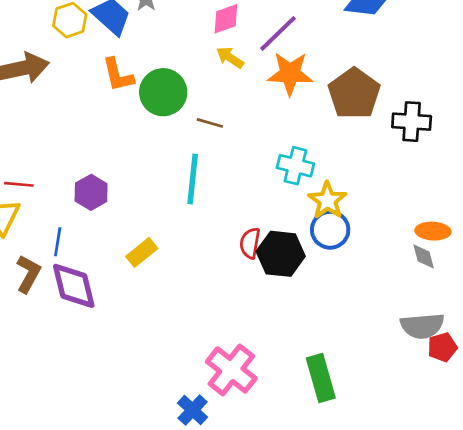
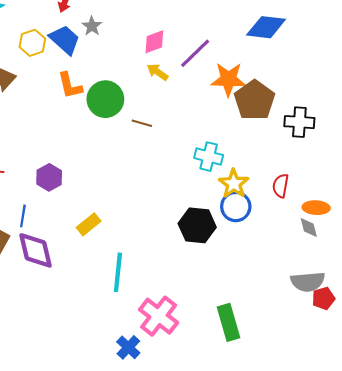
orange star: (290, 74) -> (228, 79), moved
cyan line: (193, 179) -> (118, 272), moved
red semicircle: (250, 243) -> (281, 186), moved

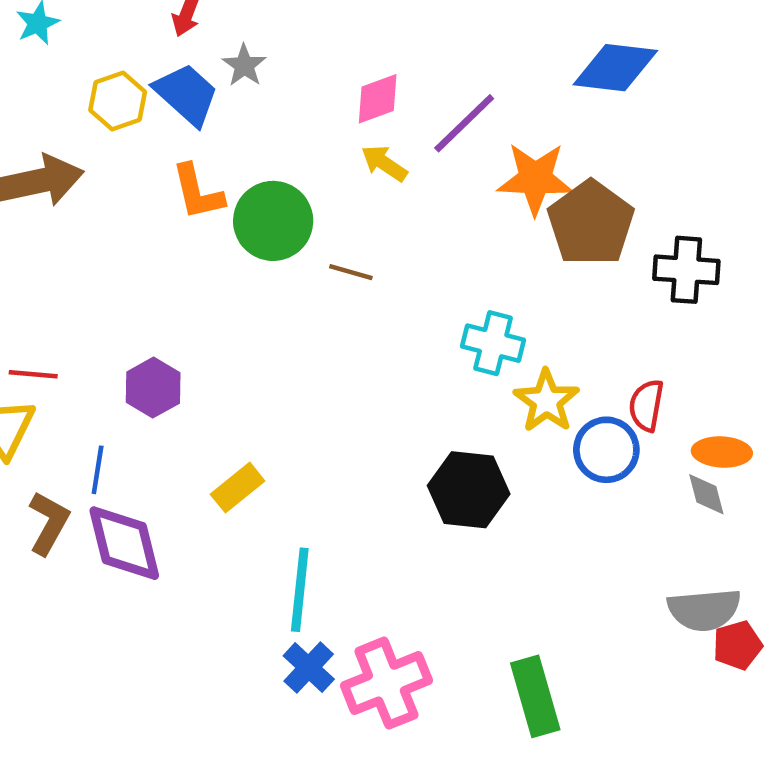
blue circle: (236, 207) -> (606, 450), moved
pink cross: (159, 316) -> (386, 683), turned 30
blue cross: (128, 347) -> (309, 668), moved

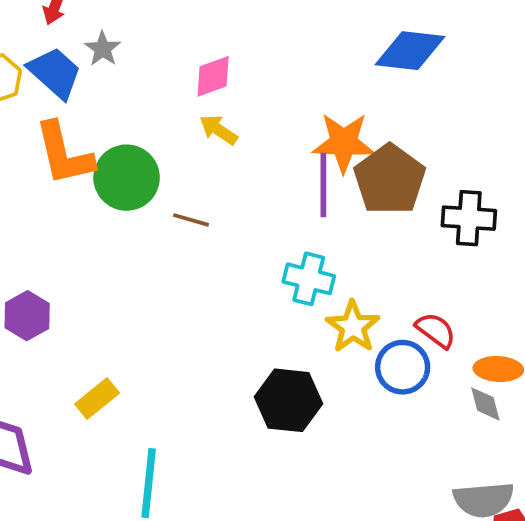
purple line: (464, 123) -> (323, 185), moved, turned -46
orange L-shape: (198, 192) -> (64, 154), size x1.4
red semicircle: (646, 405) -> (436, 330), turned 117

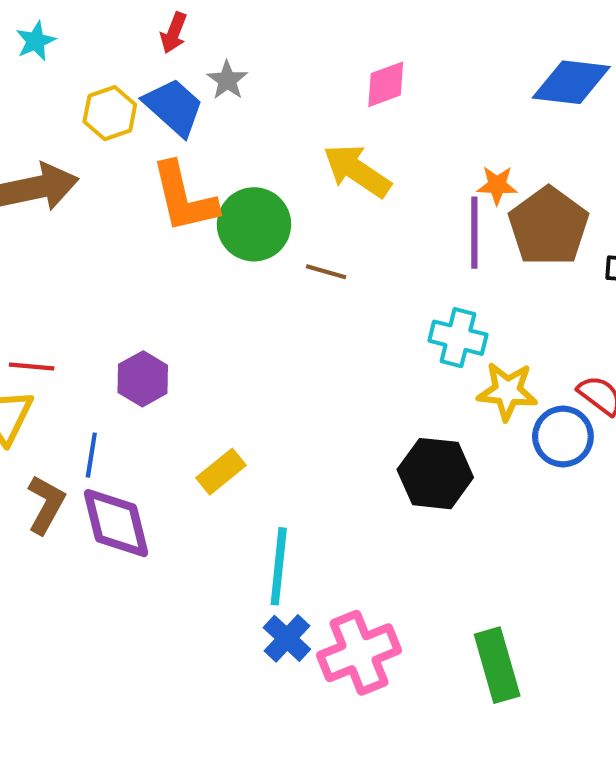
pink diamond: (213, 76) -> (386, 84), moved
yellow arrow: (219, 130) -> (357, 171), size x1.6
orange star: (344, 143) -> (497, 185), size x0.6
yellow star: (353, 327) -> (507, 391), turned -30

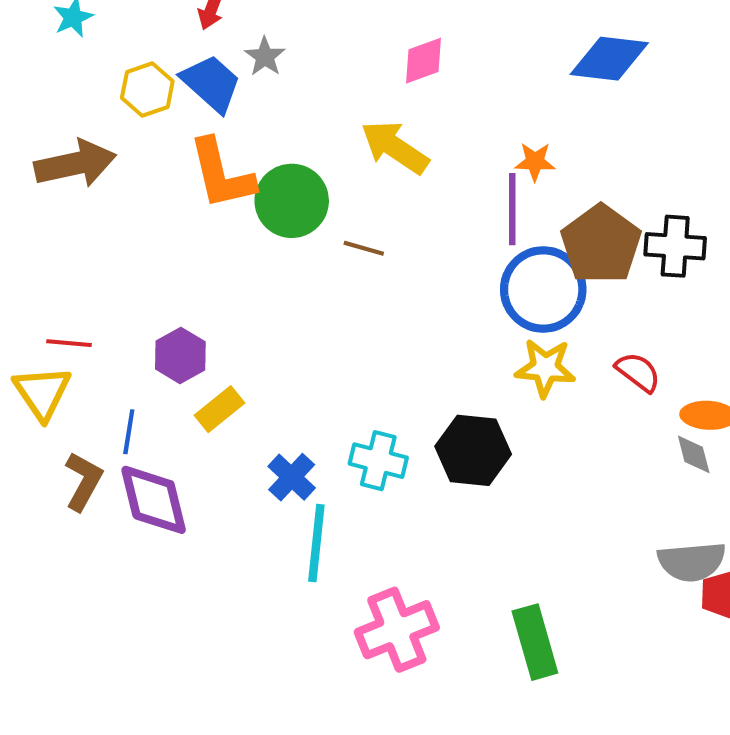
brown pentagon: (549, 226) -> (601, 244), moved
cyan cross: (458, 338) -> (378, 461), moved
blue circle: (563, 437) -> (543, 290), moved, size x1.4
yellow rectangle: (221, 472) -> (219, 409), moved
blue cross: (287, 638) -> (292, 477), moved

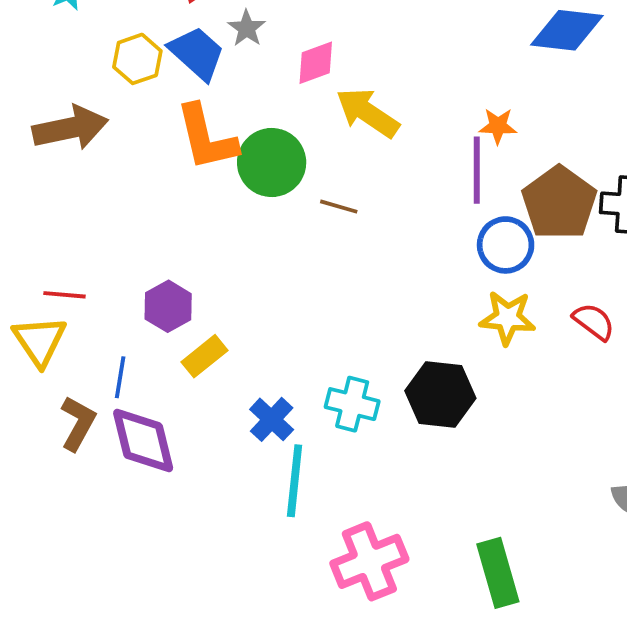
pink diamond: (424, 61) -> (316, 63), moved
blue circle: (543, 290) -> (506, 245), size x0.7

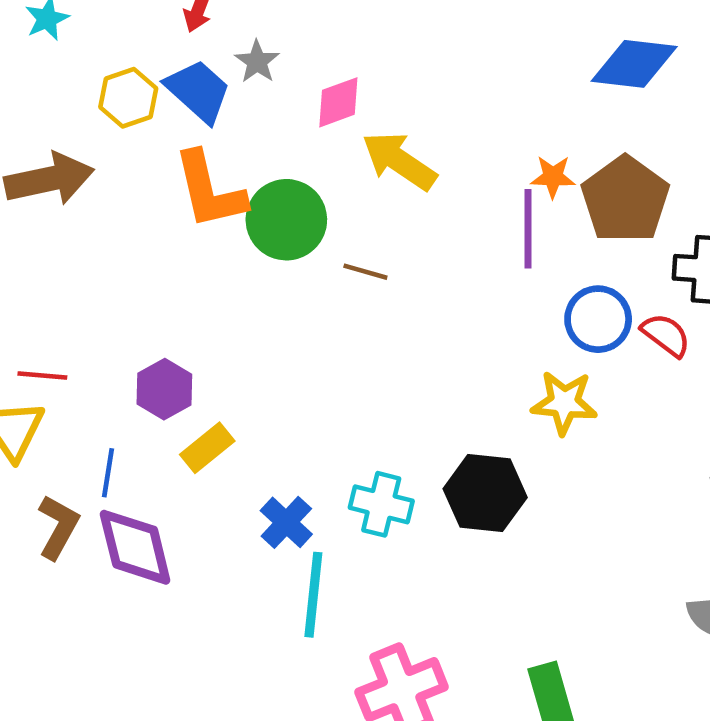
brown pentagon: (559, 203) -> (625, 199), moved
blue circle: (506, 245) -> (598, 319), moved
red semicircle: (594, 322) -> (666, 335), moved

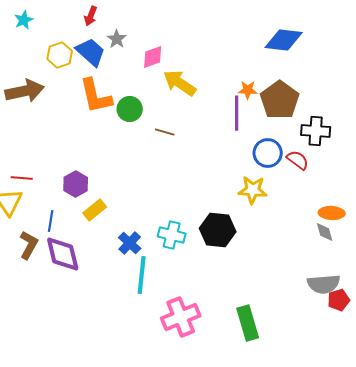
green circle: (286, 220) -> (130, 109), size x0.7

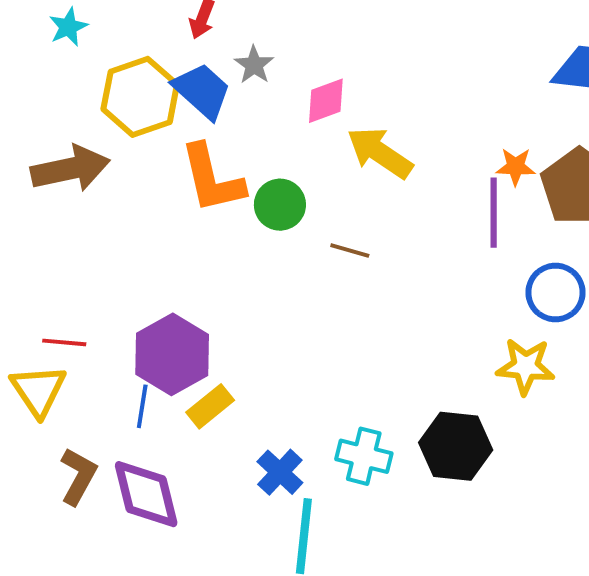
yellow hexagon: (60, 55) -> (140, 97), size x1.5
purple hexagon: (76, 184) -> (172, 354), size x1.5
blue line: (51, 221) -> (142, 406), moved

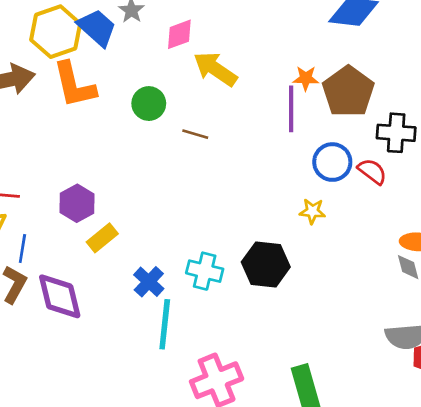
orange L-shape: (212, 179) -> (74, 85), moved
purple hexagon: (172, 354) -> (77, 203), size x0.7
yellow star: (526, 366) -> (312, 211), size x0.7
blue line: (142, 406) -> (22, 248), moved

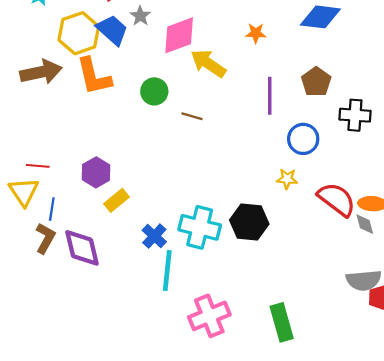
pink diamond: (179, 34) -> (179, 35), size x1.5
orange star: (306, 78) -> (256, 33), moved
brown pentagon: (348, 92) -> (316, 82), size x0.7
red semicircle: (372, 171) -> (337, 199), moved, size x1.6
cyan cross: (205, 271) -> (200, 227), size x1.4

